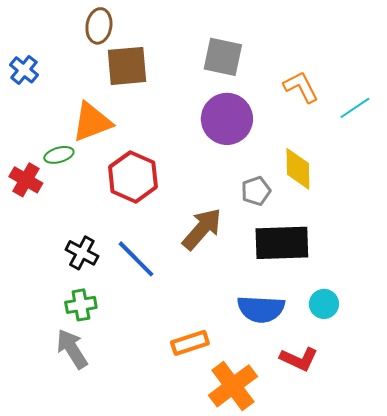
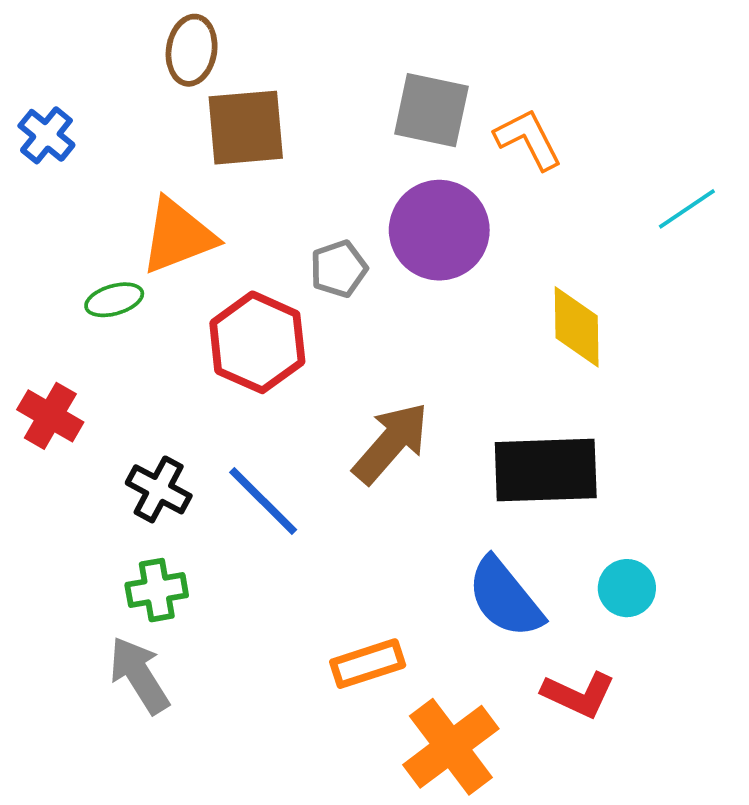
orange L-shape: (301, 87) -> (528, 139), moved
red cross: (26, 180) -> (50, 416), moved
gray pentagon: (256, 191) -> (339, 269), moved
blue semicircle: (261, 309) -> (505, 598), turned 48

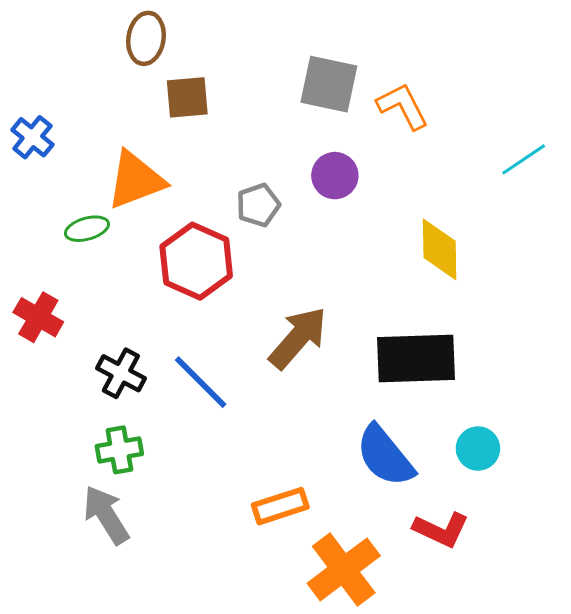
brown square: (246, 128) -> (187, 97), size x0.7
blue cross: (46, 135) -> (32, 137), moved
purple circle: (439, 230) -> (335, 176), size x0.6

